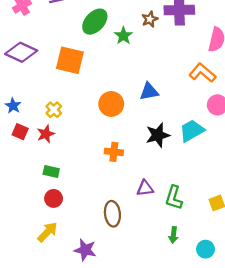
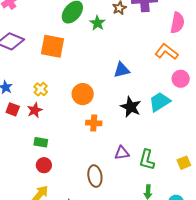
orange circle: (111, 104) -> (83, 94), moved
black star: (158, 135) -> (131, 107), turned -30

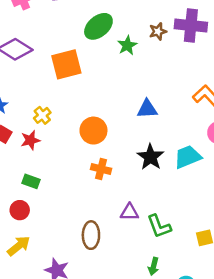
orange square: (52, 46) -> (66, 64), turned -35
green L-shape: (147, 160) -> (159, 226), turned -45
red circle: (44, 165) -> (20, 210), moved

